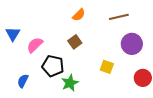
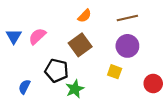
brown square: (75, 42) -> (80, 45), size x1.5
purple circle: (132, 44) -> (127, 46), moved
pink semicircle: (35, 45) -> (37, 36), moved

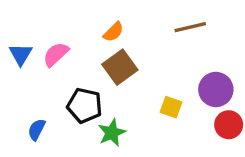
orange semicircle: (85, 16) -> (113, 32), moved
purple circle: (127, 46) -> (216, 90), moved

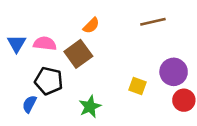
pink semicircle: (56, 54) -> (45, 44), turned 50
brown square: (120, 67) -> (78, 54), moved
black pentagon: (85, 106) -> (49, 81), moved

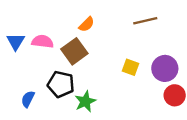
black pentagon: (49, 81) -> (61, 84), moved
yellow square: (138, 86) -> (131, 67), moved

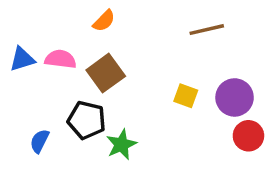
orange semicircle: (87, 24) -> (104, 21), moved
blue triangle: (16, 42) -> (22, 59), turned 42

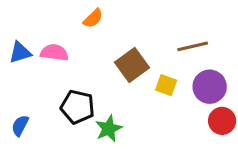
brown line: (207, 30) -> (193, 46), moved
brown square: (106, 73) -> (132, 65), moved
blue semicircle: (40, 141) -> (20, 126), moved

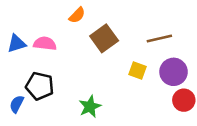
brown square: (132, 65) -> (104, 38), moved
black pentagon: (78, 107) -> (40, 86), moved

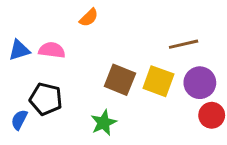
brown square: (104, 38) -> (120, 80), moved, turned -32
yellow square: (138, 71) -> (158, 81), size x1.5

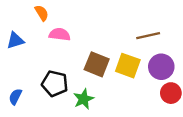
orange semicircle: (89, 18) -> (42, 13), moved, turned -77
pink semicircle: (52, 50) -> (60, 34), moved
black pentagon: (46, 99) -> (55, 83), moved

